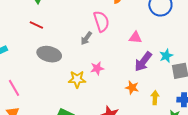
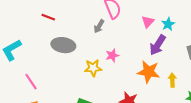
pink triangle: (135, 38) -> (148, 22), turned -48
cyan star: (166, 56) -> (168, 24), moved
orange star: (132, 88) -> (149, 72), size x1.6

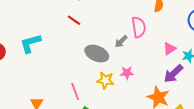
gray ellipse: (63, 45) -> (97, 54), moved
pink line: (31, 82) -> (75, 91), moved

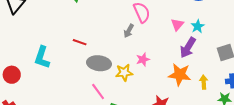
red line: (74, 20) -> (80, 42), moved
cyan L-shape: (31, 43) -> (42, 57), turned -40
gray ellipse: (97, 54) -> (99, 63), moved

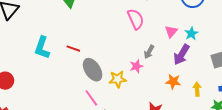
gray arrow: (129, 31) -> (149, 52), moved
cyan L-shape: (42, 57) -> (42, 48), moved
gray ellipse: (99, 63) -> (93, 70), turned 50
orange star: (180, 75) -> (173, 82), size x0.7

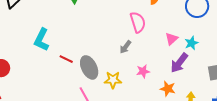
red line: (73, 49) -> (66, 59), moved
gray arrow: (149, 52) -> (125, 47), moved
pink star: (136, 66) -> (143, 71), moved

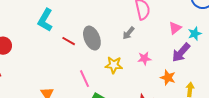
gray ellipse: (89, 67) -> (92, 38), moved

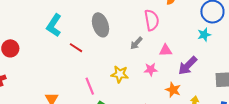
pink triangle: (175, 28) -> (166, 50), moved, turned 32
cyan star: (195, 34) -> (204, 35), moved
gray ellipse: (92, 38) -> (100, 25), moved

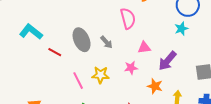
cyan L-shape: (54, 25) -> (31, 32), turned 100
gray ellipse: (100, 25) -> (82, 40), moved
gray arrow: (136, 43) -> (106, 42), moved, turned -80
pink line: (90, 86) -> (78, 81), moved

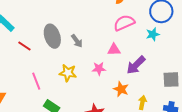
pink semicircle: (128, 18) -> (124, 23), moved, turned -105
pink line: (78, 81) -> (36, 81), moved

